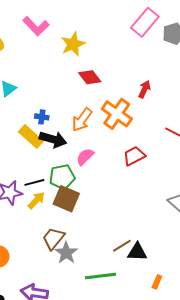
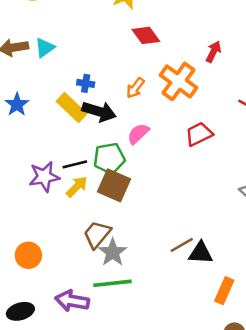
orange arrow: (82, 120) -> (135, 88), size x0.7
green line: (101, 276) -> (112, 283), moved
orange rectangle: (157, 282) -> (224, 291), size x1.5

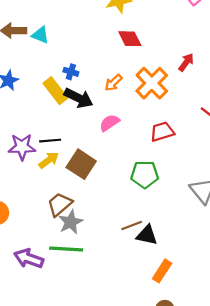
cyan triangle: (45, 48) -> (40, 35), turned 48
green pentagon: (109, 158) -> (145, 174), moved

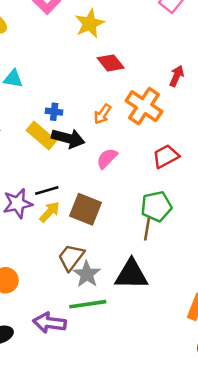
brown line: (132, 225) -> (147, 229), moved, turned -48
black triangle: (147, 235) -> (131, 274), moved, size x1.4

